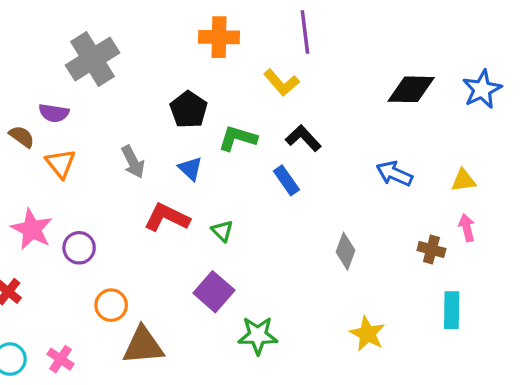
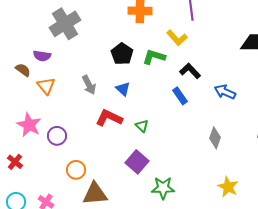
green L-shape: (238, 138) -> (154, 57), moved
blue arrow: (394, 174) -> (225, 92), moved

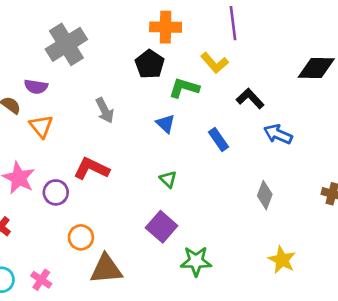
black pentagon: (122, 54) -> (150, 64), moved
black L-shape: (190, 71) -> (250, 99), moved
gray arrow: (89, 85) -> (105, 110), moved
blue triangle: (123, 89) -> (166, 124), moved
red L-shape: (109, 118) -> (91, 169), moved

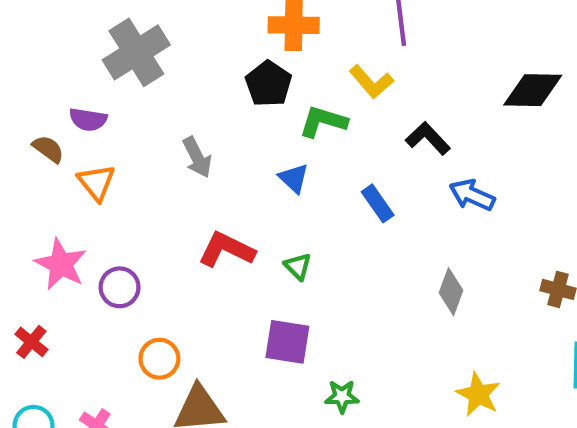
red L-shape: (91, 169) -> (227, 250), moved
purple square: (162, 227) -> (287, 342), turned -32
green star: (196, 261) -> (342, 396), size x0.7

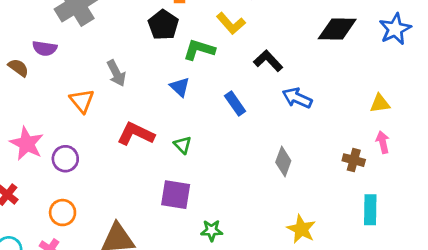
orange triangle: (96, 182) -> (82, 101), moved
orange circle: (159, 359) -> (63, 213), moved

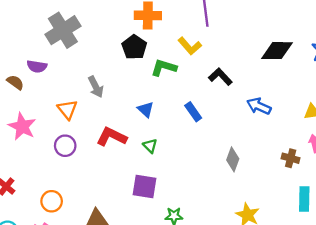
blue triangle: (180, 87) -> (146, 109), moved
blue arrow: (297, 98) -> (259, 106), moved
pink star: (27, 144) -> (22, 126), moved
purple circle: (65, 159) -> (65, 146), moved

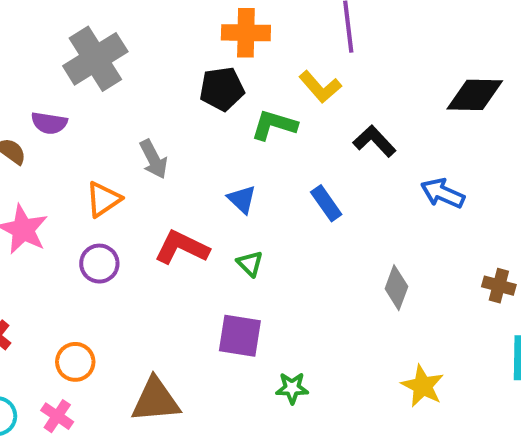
black pentagon: (134, 47) -> (222, 89), turned 30
orange triangle: (67, 109) -> (103, 199), turned 35

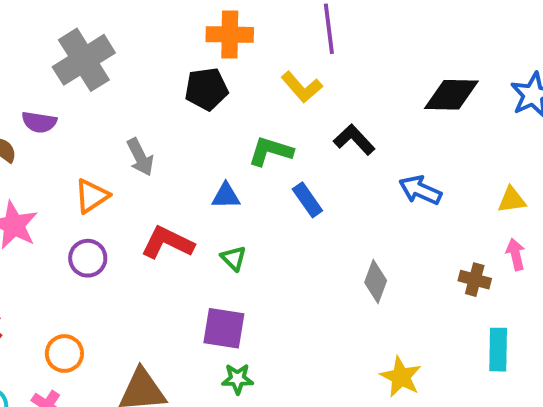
green L-shape: (274, 125) -> (271, 151), moved
blue triangle: (242, 199) -> (226, 196), turned -44
green star: (292, 388) -> (237, 379), moved

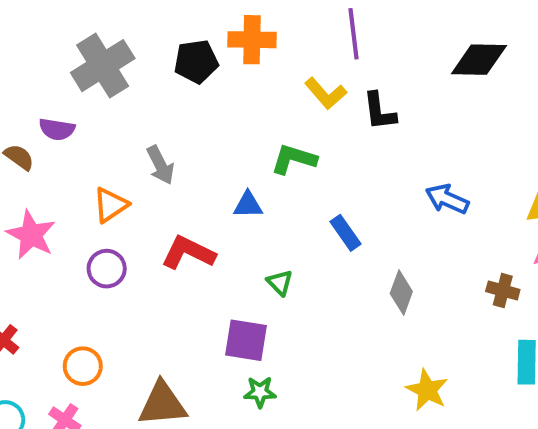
black pentagon: (206, 89) -> (196, 62), moved
black diamond: (451, 95) -> (479, 60), moved
black L-shape: (354, 140) -> (379, 111), moved, turned -144
blue rectangle: (307, 200) -> (346, 233), moved
green triangle: (234, 258) -> (280, 283), moved

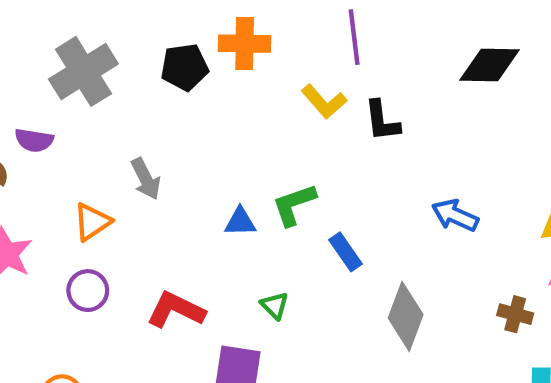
green L-shape: (294, 159) -> (294, 205), moved, turned -36
red L-shape: (188, 253) -> (176, 310), moved
gray diamond: (401, 292) -> (406, 316), size x1.4

